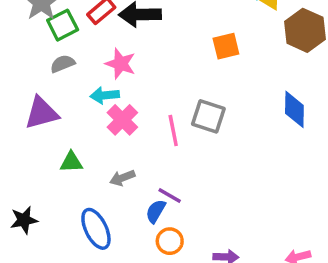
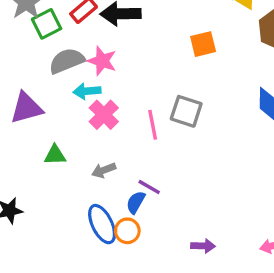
gray semicircle: (63, 64) -> (67, 61), moved, size x1.5
blue ellipse: (96, 229) -> (102, 224), moved
orange circle: (170, 241) -> (127, 231), moved

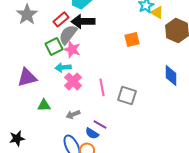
green square: (47, 24) -> (54, 46), moved
gray semicircle: (67, 61) -> (68, 34), moved, turned -30
gray square: (186, 111) -> (127, 95), moved
blue semicircle: (136, 202) -> (92, 133), turned -88

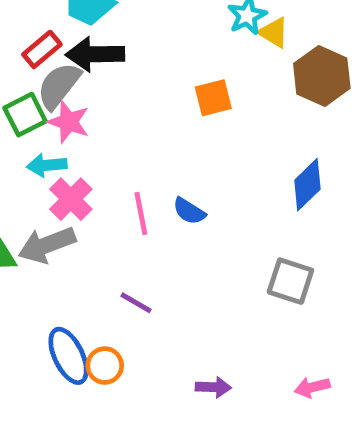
blue diamond: (171, 75) -> (307, 185), turned 45
gray square: (127, 95) -> (290, 281), moved
gray arrow: (73, 114) -> (47, 245), moved, size x1.6
blue semicircle: (92, 133) -> (189, 211), moved

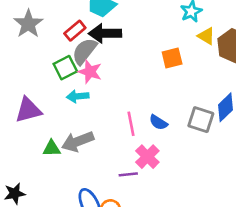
yellow triangle: (274, 33) -> (206, 36), moved
pink cross: (71, 199) -> (147, 157), moved
gray square: (290, 281) -> (201, 120), moved
purple line: (136, 303) -> (128, 174), turned -36

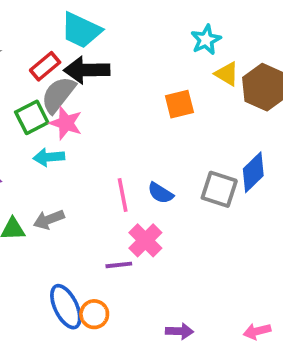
gray arrow: (78, 142) -> (49, 220), size x0.7

